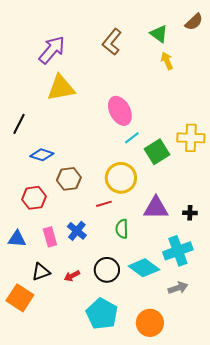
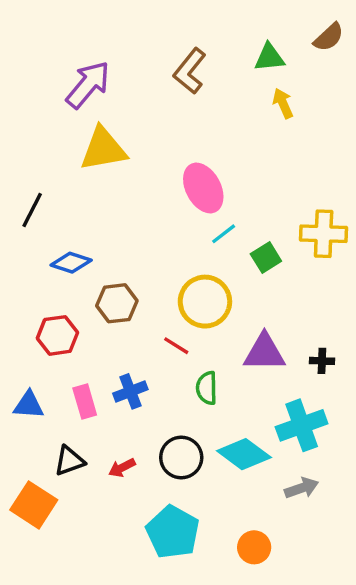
green triangle: (159, 34) -> (269, 58), turned -42
green square: (157, 152) -> (266, 258), size x0.7
red line: (104, 204) -> (176, 346), turned 49
blue cross: (77, 231) -> (130, 391), turned 30
orange circle: (150, 323) -> (254, 547), size x0.7

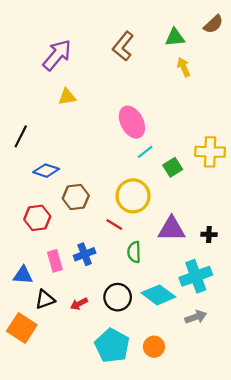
yellow triangle: (103, 149) -> (67, 97), size x0.6
blue triangle: (29, 405) -> (23, 275), moved
orange circle: (254, 547) -> (154, 347), moved

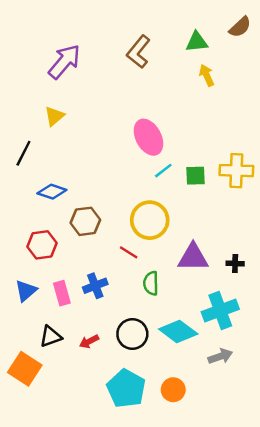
yellow triangle: (67, 97) -> (54, 116), moved, turned -30
green square: (173, 167) -> (195, 176), moved, turned 30
blue triangle: (23, 275) -> (26, 291), moved, turned -45

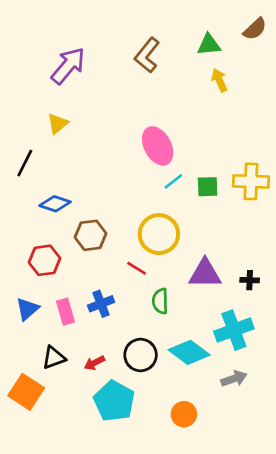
cyan pentagon: (126, 388) -> (114, 401), moved

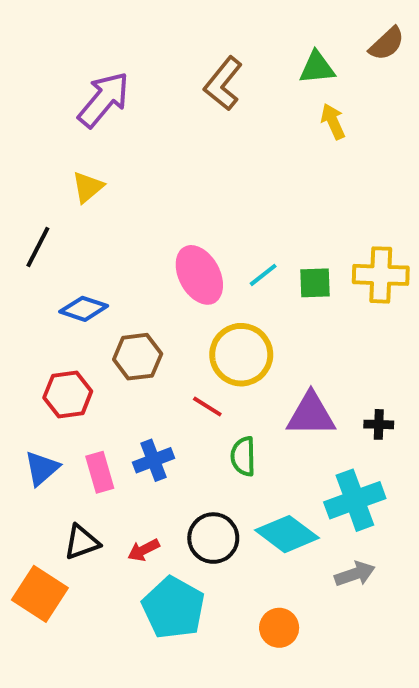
pink ellipse: (158, 146) -> (199, 275), moved

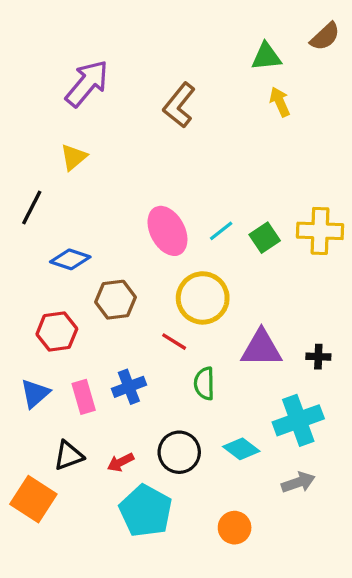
brown L-shape: (223, 84) -> (179, 105), moved
green square: (315, 283) -> (265, 238), turned -32
cyan diamond: (287, 534) -> (241, 449), size x0.7

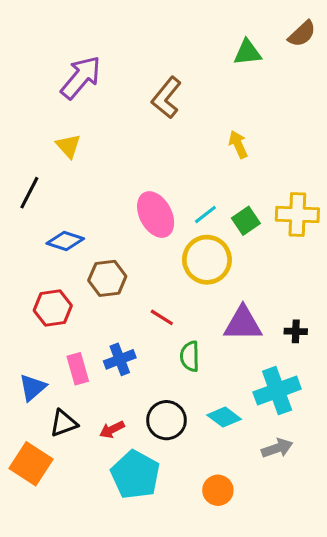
yellow arrow: (280, 102) -> (238, 144), moved
yellow triangle: (74, 157) -> (68, 146), turned -32
yellow circle: (203, 298) -> (207, 260), moved
blue triangle: (35, 394) -> (32, 387), moved

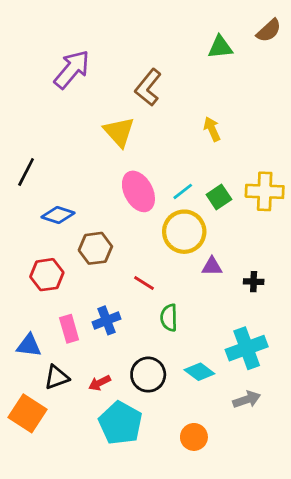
yellow triangle: (68, 146) -> (119, 132), moved, size x1.4
purple triangle: (243, 324) -> (212, 266), moved, size x0.6
black cross: (296, 331) -> (254, 282), moved
blue triangle: (32, 387) -> (29, 345), turned 48

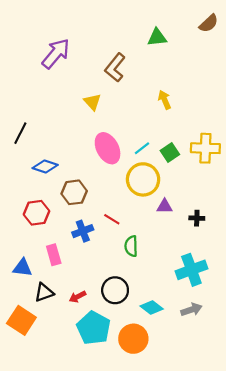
green triangle: (220, 47) -> (157, 37), moved
yellow triangle: (119, 132) -> (92, 102), size x0.7
blue cross: (107, 320) -> (83, 231), moved
cyan diamond: (199, 372) -> (152, 307), moved
orange circle: (194, 437) -> (133, 339), moved, size x1.4

